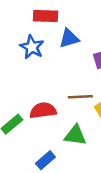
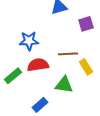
blue star: (32, 47) -> (29, 41), moved, turned -30

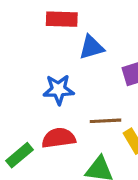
blue star: (29, 41) -> (59, 90), moved

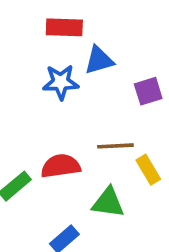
blue star: (59, 90) -> (61, 82), moved

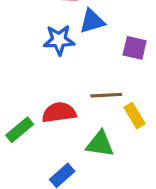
purple square: (148, 91) -> (135, 48), turned 30

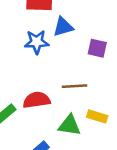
yellow rectangle: (135, 116) -> (97, 116), moved, turned -42

